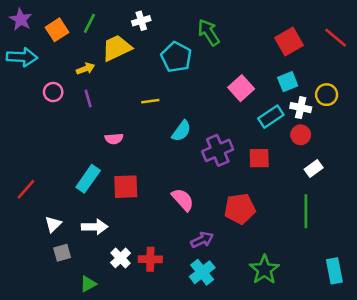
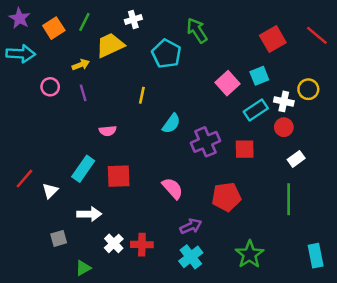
cyan square: (288, 82) -> (259, 76), moved
yellow line: (150, 101) -> (142, 95), turned -70
white triangle: (53, 224) -> (50, 191), moved

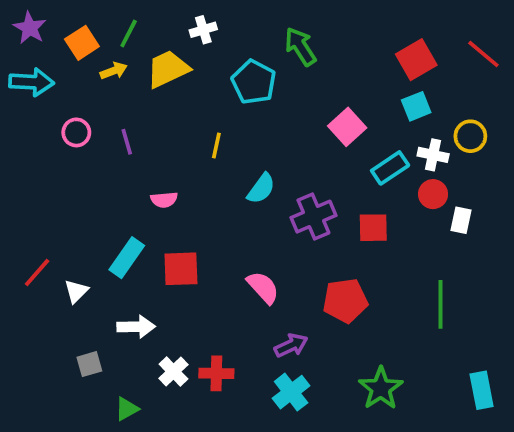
yellow arrow: (81, 65) -> (114, 71), moved
cyan square: (259, 76) -> (416, 106), moved
white rectangle: (296, 159) -> (461, 220), moved, turned -42

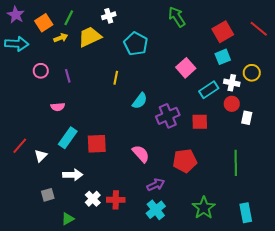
green arrow: (300, 47) -> (177, 17), moved
pink semicircle: (164, 200) -> (58, 107), moved
cyan rectangle: (482, 390) -> (246, 213), moved

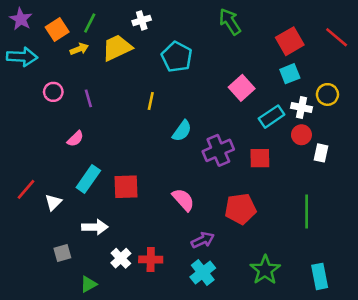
pink semicircle: (58, 107) -> (75, 139), turned -40

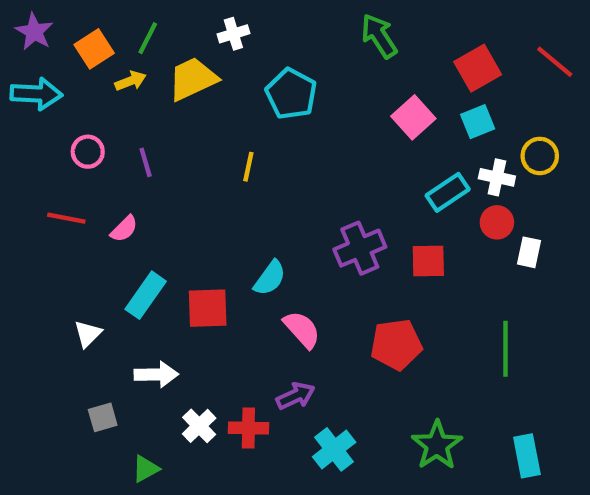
pink square: (242, 88) -> (413, 117), moved
cyan semicircle: (182, 131) -> (270, 278), moved
red line: (26, 189) -> (66, 218), moved, turned 60
purple arrow: (203, 240) -> (296, 396), moved

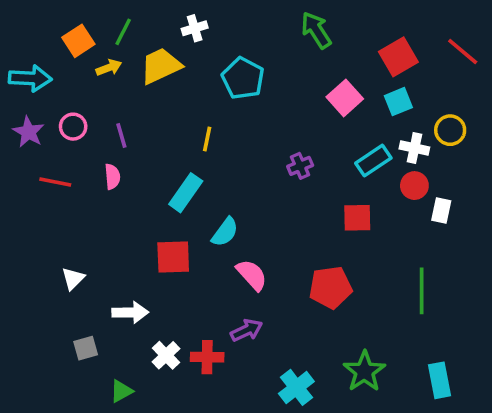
purple star: (34, 32) -> (28, 132), moved
pink semicircle: (124, 229) -> (112, 177), moved, turned -50
purple cross: (360, 248) -> (300, 166), moved, size x0.6
cyan rectangle: (146, 295) -> (186, 193), moved
cyan cross: (334, 449) -> (296, 387), moved

